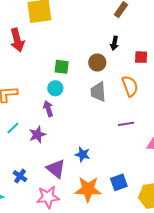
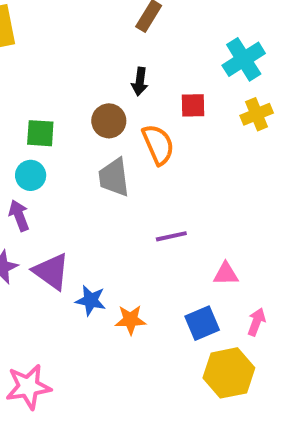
orange semicircle: (130, 86) -> (158, 145), moved
purple triangle: (56, 169) -> (51, 271), moved
blue square: (119, 182) -> (202, 323), moved
orange star: (88, 189) -> (130, 320), moved, size x0.6

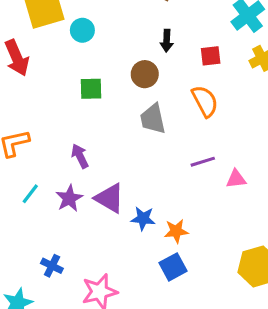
orange semicircle: (158, 145) -> (205, 101), moved
cyan circle: (31, 175) -> (82, 30), moved
pink triangle: (226, 274) -> (236, 179), moved
blue square: (202, 323) -> (173, 267), moved

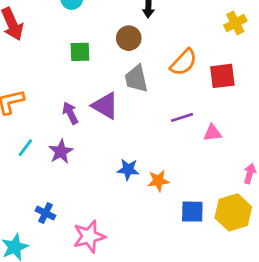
red square: (211, 56) -> (222, 76), moved, size x1.4
orange semicircle: (205, 101) -> (184, 62), turned 72
purple triangle: (110, 198) -> (105, 106), moved
blue square: (173, 267) -> (192, 212), moved, turned 30

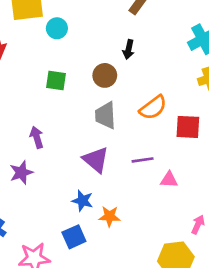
purple triangle: (105, 106) -> (96, 160), moved
blue square: (192, 212) -> (74, 237), moved, turned -35

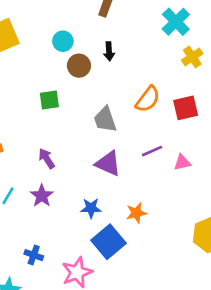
cyan circle: (57, 28) -> (63, 41), moved
brown circle: (105, 75) -> (79, 66), moved
blue star: (83, 201) -> (91, 208), moved
blue square: (74, 237) -> (109, 242), size x1.4

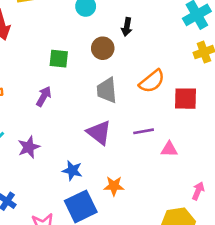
brown circle: (79, 66) -> (103, 48), moved
purple arrow: (47, 159) -> (44, 96), moved, turned 48

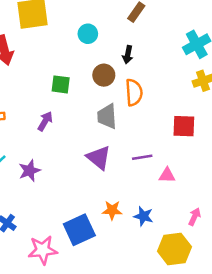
orange semicircle: (152, 81) -> (134, 92), moved, turned -56
blue star: (72, 171) -> (143, 216), moved

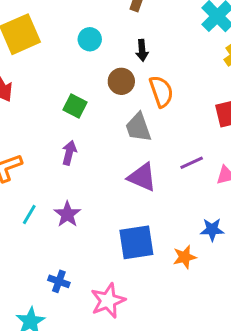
green square: (61, 84) -> (75, 106), turned 36
orange star: (112, 210) -> (185, 257), moved
blue square: (79, 230) -> (136, 242), moved, turned 32

